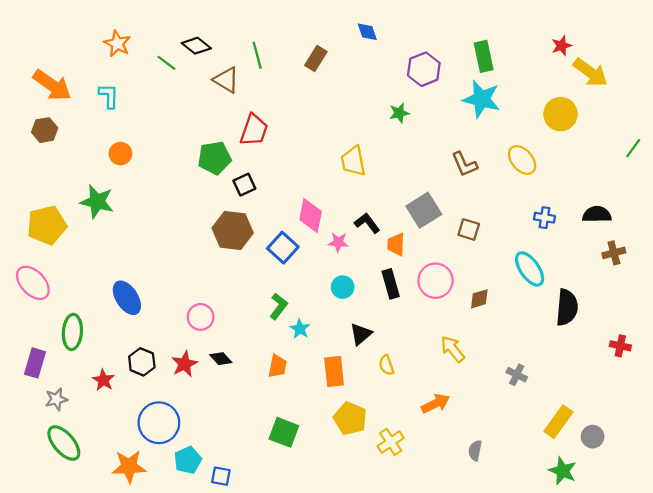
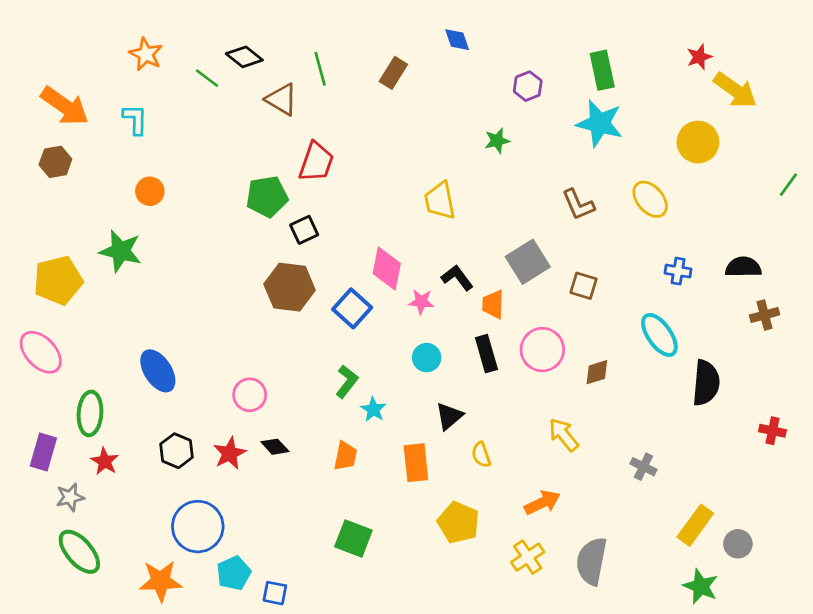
purple hexagon: (424, 69) -> (528, 86), size x0.7
red star: (103, 380) -> (105, 461), moved
yellow pentagon: (350, 418) -> (459, 523), moved
yellow cross: (391, 442) -> (528, 557), moved
gray semicircle: (475, 451) -> (592, 561), size x1.8

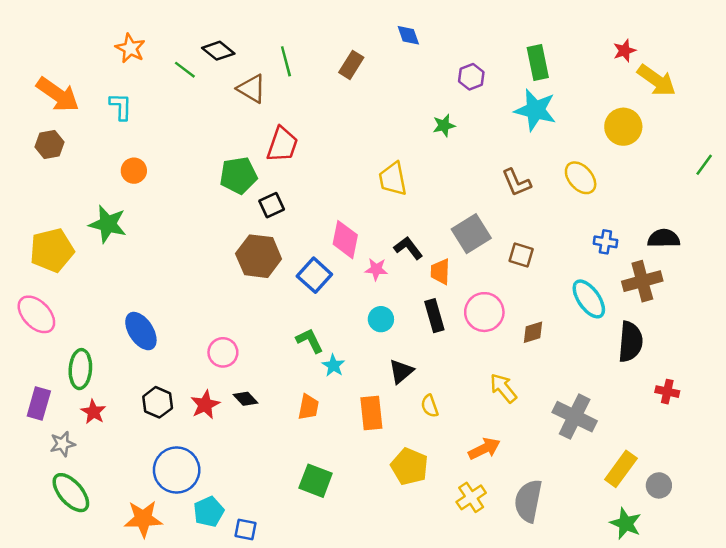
brown cross: (765, 315) -> (642, 281), moved, size x1.5
green L-shape: (347, 382) -> (310, 341), turned -64
red cross: (772, 431) -> (667, 392), moved
gray cross: (643, 467) -> (575, 417), size x1.8

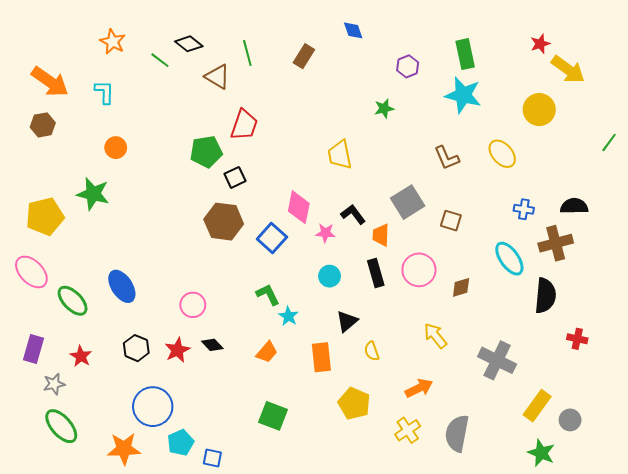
green ellipse: (80, 369) -> (73, 301), moved, turned -48
orange trapezoid: (308, 407) -> (267, 352), turned 30

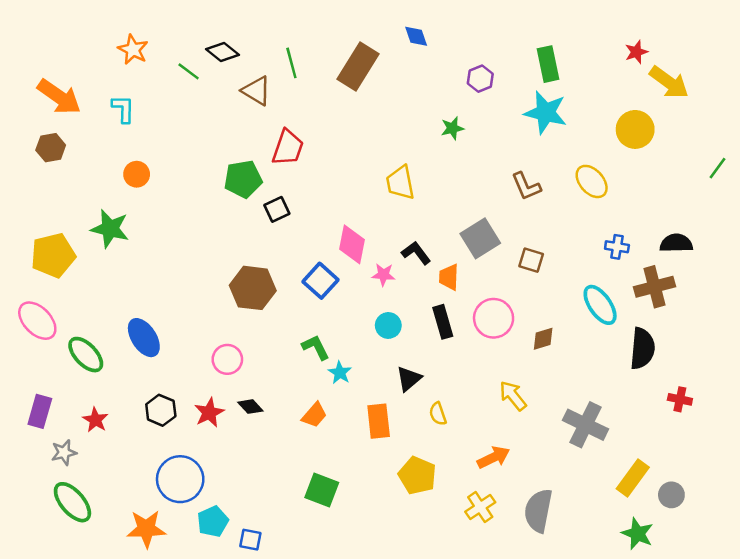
brown rectangle: (304, 56) -> (358, 67), size x1.6
brown hexagon: (224, 222) -> (253, 288), moved

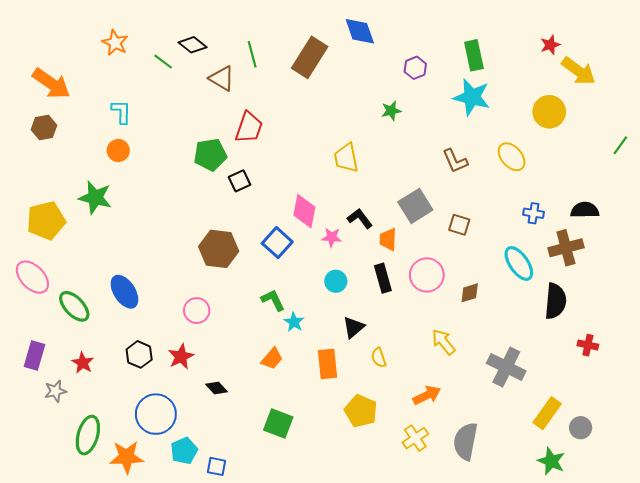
blue diamond: (416, 36) -> (360, 31), size x1.5
cyan L-shape: (123, 109) -> (121, 112), moved
black diamond: (250, 407) -> (217, 388), moved
green ellipse: (72, 502) -> (88, 435), moved, turned 57

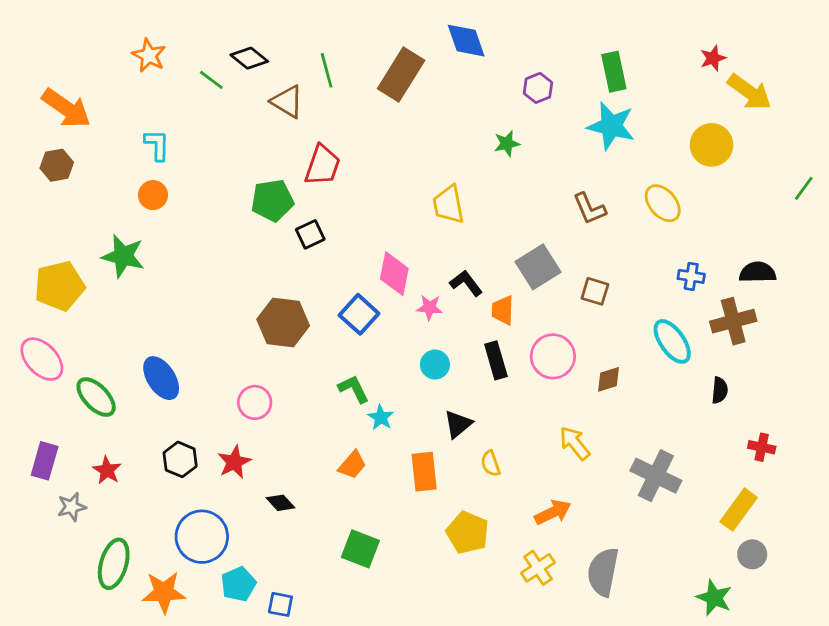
black semicircle: (555, 301) -> (720, 390), size x0.6
yellow rectangle: (547, 413) -> (739, 510), moved

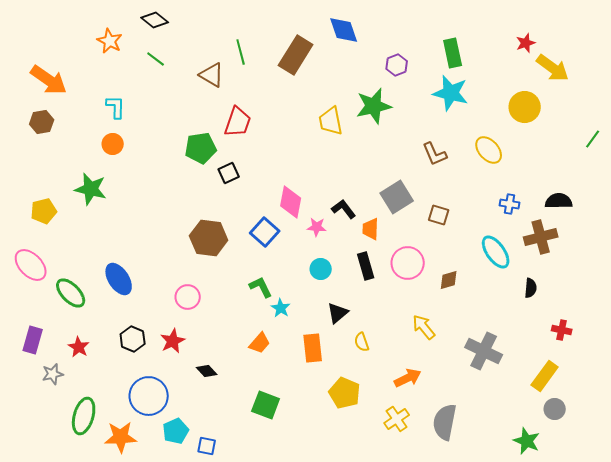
black diamond: (249, 58) -> (155, 20), moved
green star: (507, 144) -> (374, 106), size x1.8
yellow trapezoid: (449, 205) -> (331, 121), moved
yellow pentagon: (59, 286) -> (44, 211), size x0.7

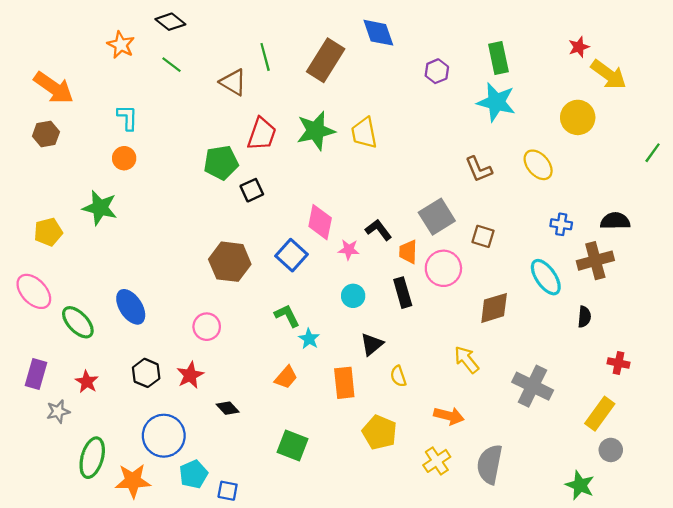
green star: (374, 106) -> (316, 131), moved
pink circle: (408, 263) -> (443, 268), moved
brown diamond: (449, 280) -> (494, 308), size x1.5
orange arrow: (408, 378) -> (449, 416), turned 40

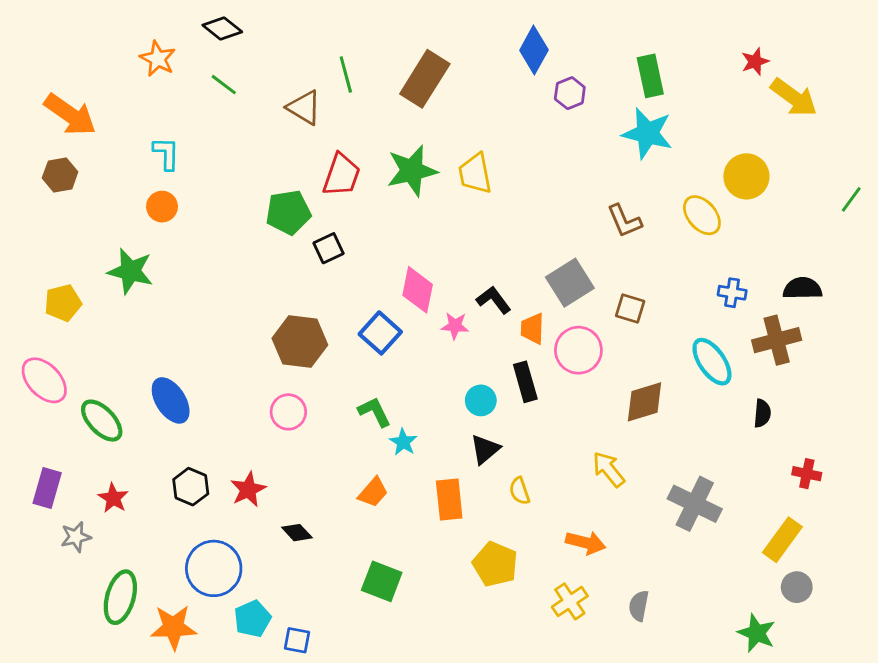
blue diamond: (378, 33) -> (534, 50), moved, turned 48
yellow circle: (578, 117) -> (746, 176), moved
cyan circle: (353, 296) -> (481, 400), moved
pink circle: (207, 327) -> (288, 412), moved
gray semicircle: (490, 464) -> (639, 606), size x0.6

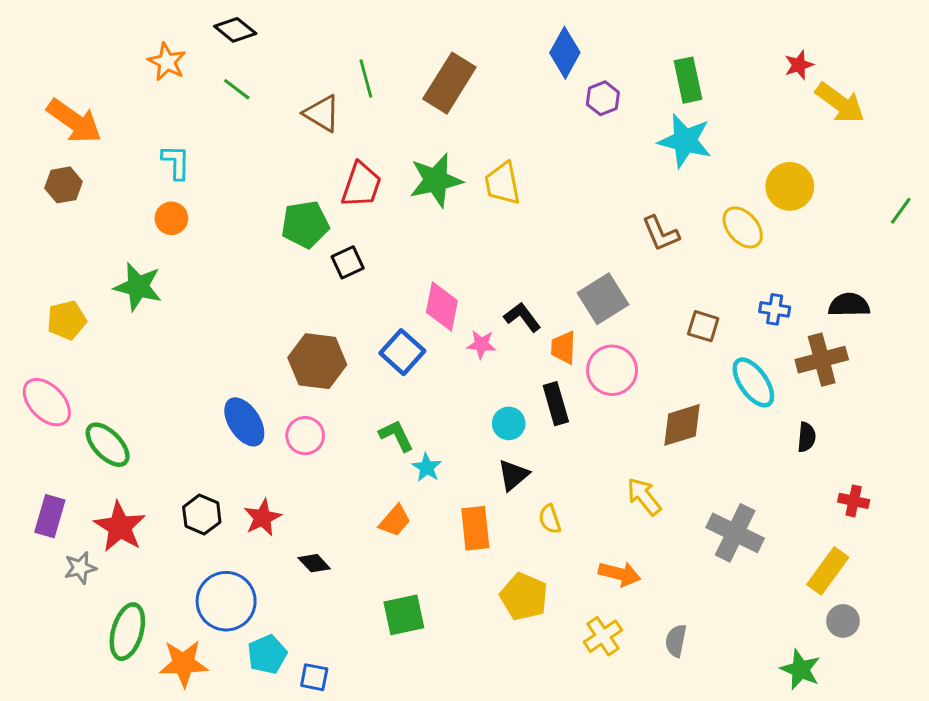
brown square: (630, 309) -> (703, 326), moved
blue ellipse: (171, 400) -> (244, 422), moved
red star: (113, 498) -> (120, 527), size x1.6
green square: (382, 581) -> (404, 615), turned -33

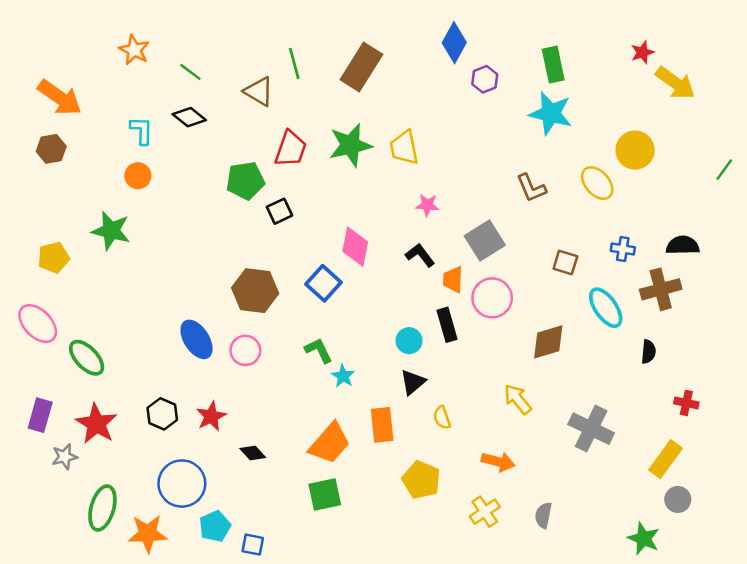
black diamond: (235, 30) -> (189, 117), moved
pink star: (481, 344) -> (427, 205), moved
orange trapezoid: (395, 521) -> (330, 443), moved, size x1.6

